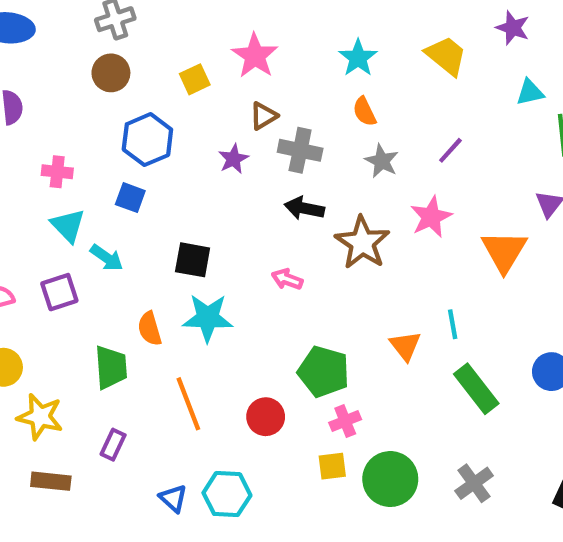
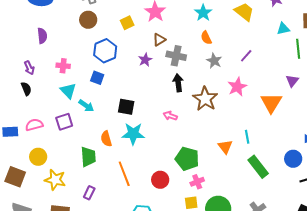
black arrow: (304, 208) -> (178, 83), turned 72

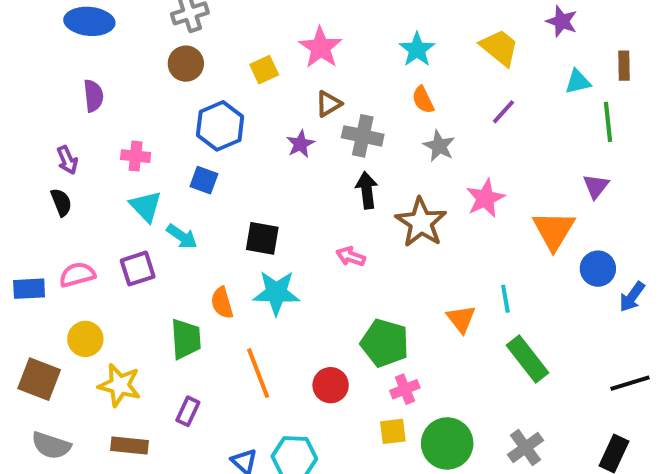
purple line: (246, 56) -> (503, 112), moved
blue circle: (293, 159) -> (598, 269), moved

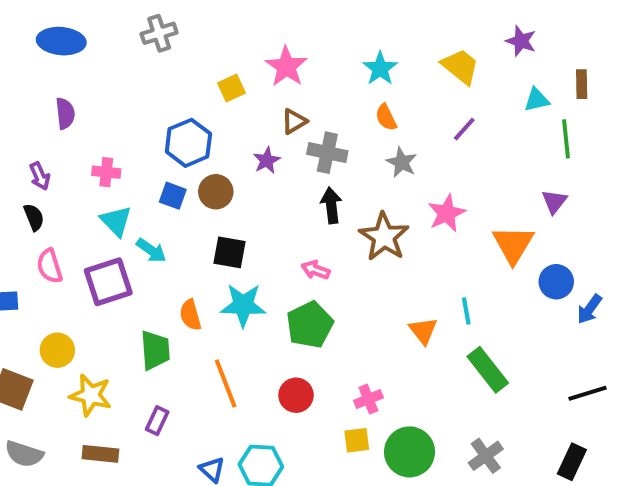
brown circle: (186, 64) -> (216, 192), moved
purple square: (138, 269) -> (108, 282), size x1.4
pink semicircle: (77, 275) -> (50, 266), moved, turned -92
green pentagon: (385, 343) -> (310, 325), moved, turned 30

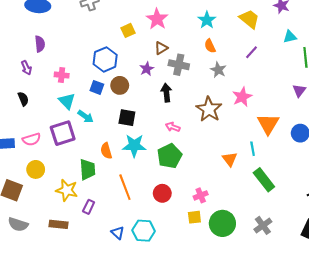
purple arrow: (40, 176) -> (26, 68), moved
black arrow: (331, 205) -> (166, 93), moved
orange triangle: (513, 245) -> (268, 124), moved
pink semicircle: (50, 266) -> (32, 139), moved, turned -90
yellow star: (91, 395) -> (67, 190), moved

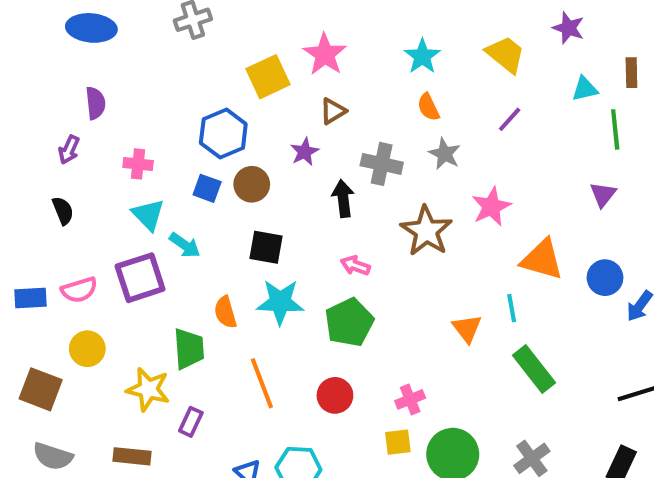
yellow square: (128, 30) -> (268, 77), size x1.5
gray cross: (179, 65) -> (382, 164), moved
purple arrow: (26, 68) -> (69, 150), turned 48
orange triangle: (268, 124) -> (542, 259), turned -45

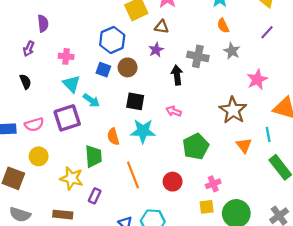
brown triangle: (333, 111) -> (162, 27), moved, turned 40
brown star: (426, 231) -> (233, 110), moved
pink arrow: (355, 265) -> (174, 111), moved
green pentagon: (349, 322) -> (196, 146), moved

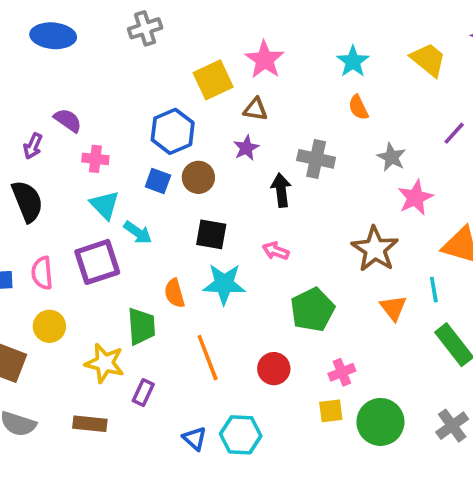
purple semicircle: (43, 23) -> (68, 120), moved, turned -49
purple line: (267, 32) -> (454, 133), moved
gray star: (232, 51) -> (391, 157), moved
black semicircle: (25, 82) -> (27, 201), size x1.6
pink semicircle: (34, 124) -> (42, 273), turned 102

